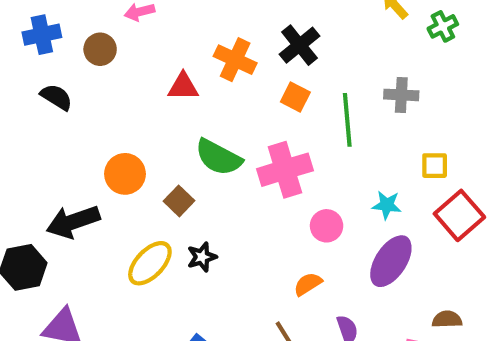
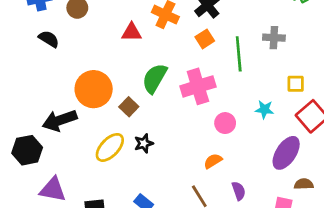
orange square: (295, 97) -> (205, 39), turned 30
green semicircle: (218, 157) -> (155, 78), turned 92
orange circle: (125, 174) -> (94, 89), size x1.4
purple ellipse: (391, 261) -> (286, 153), moved

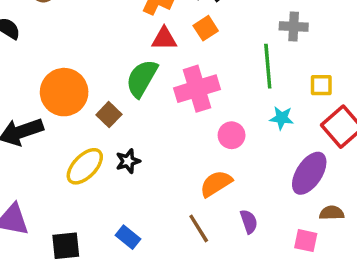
red triangle: (132, 32) -> (164, 39), moved
green line: (239, 54) -> (268, 66), moved
orange semicircle: (213, 161) -> (216, 184), size x1.4

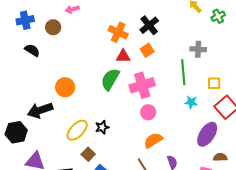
orange circle: (64, 92) -> (65, 87), size x0.7
brown square: (109, 115) -> (88, 154), moved
pink circle: (232, 135) -> (148, 112), moved

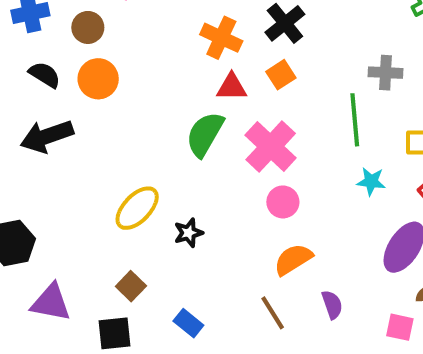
pink cross: (142, 85) -> (271, 147), turned -30
orange circle: (65, 87) -> (98, 79), moved
black arrow: (40, 110) -> (47, 136), moved
yellow ellipse: (77, 130) -> (137, 208), moved
brown square: (88, 154) -> (131, 286), moved

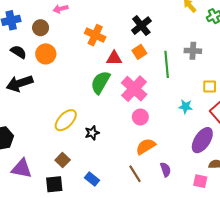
orange cross: (221, 38) -> (95, 35), moved
green line: (355, 120) -> (167, 64), moved

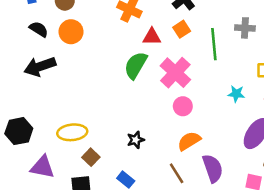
yellow ellipse: (66, 120) -> (72, 132), moved, turned 40
black star: (92, 133) -> (136, 140), moved
purple semicircle: (166, 170) -> (213, 168), size x1.6

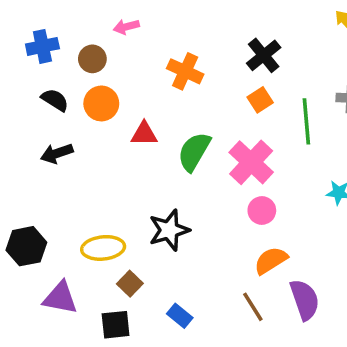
red triangle: (152, 37) -> (144, 134), moved
black arrow: (40, 66) -> (57, 153), size x0.7
black star: (136, 140) -> (169, 230), moved, size x1.6

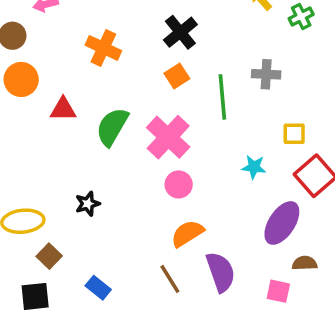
black star: (169, 230) -> (88, 204), size x0.6

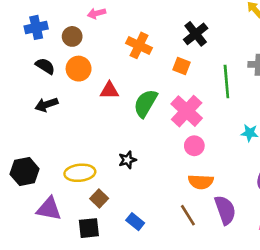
orange square: (177, 76) -> (181, 66), moved, turned -36
orange semicircle: (187, 233) -> (201, 182), turned -145

